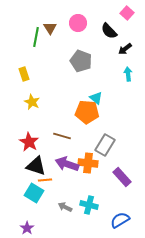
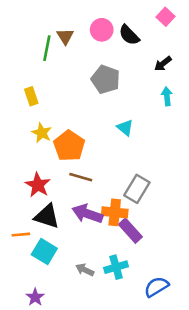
black semicircle: (109, 31) -> (129, 35), moved
orange pentagon: (87, 112) -> (69, 146), moved, turned 30
purple rectangle: (122, 177) -> (130, 231), moved
orange line: (45, 180) -> (21, 235), moved
cyan cross: (89, 205) -> (116, 267), turned -30

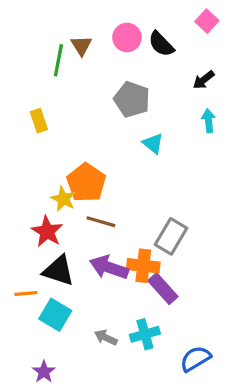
cyan triangle: (125, 128) -> (153, 143), moved
yellow star: (42, 133) -> (63, 199), moved

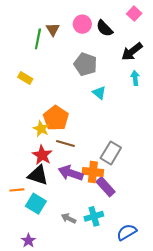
black arrow: (204, 80) -> (132, 52), size x1.5
yellow rectangle: (39, 121) -> (25, 78), turned -40
red star: (47, 232) -> (42, 155), moved

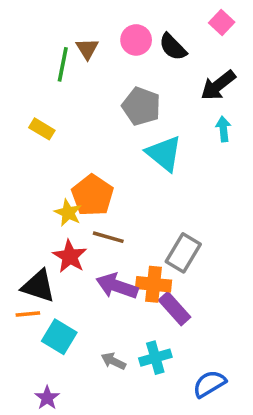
cyan triangle: (99, 93) -> (164, 153), size x1.6
black triangle: (38, 175) -> (38, 286), moved

